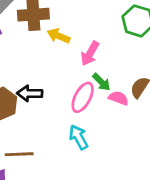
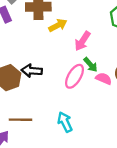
yellow arrow: (59, 36) -> (58, 25), turned 126
cyan arrow: (79, 137) -> (65, 122), moved

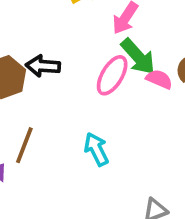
green arrow: (91, 65) -> (138, 57), size x1.5
brown line: (20, 120) -> (24, 145), turned -70

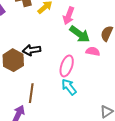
pink ellipse: (112, 75) -> (67, 66), moved
pink semicircle: (159, 79) -> (93, 51), moved

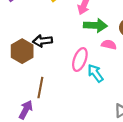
green arrow: (80, 34) -> (95, 25), turned -35
cyan arrow: (69, 87) -> (95, 73), moved

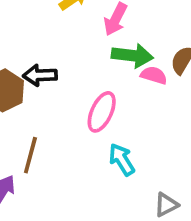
pink semicircle: (109, 45) -> (154, 75), moved
cyan arrow: (95, 73) -> (122, 160), moved

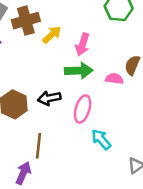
green arrow: (132, 56) -> (79, 71), moved
black arrow: (40, 75) -> (49, 98), moved

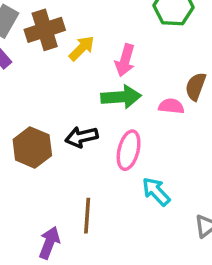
brown line: (39, 146) -> (87, 216), moved

